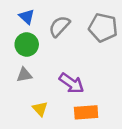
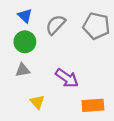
orange rectangle: (86, 112) -> (93, 105), moved

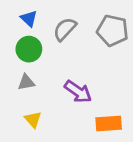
yellow triangle: (37, 102) -> (33, 119), moved

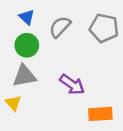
gray triangle: (26, 82) -> (24, 76), size x1.5
yellow triangle: (33, 119) -> (13, 103), moved

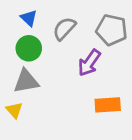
purple arrow: (72, 85) -> (89, 63), moved, turned 90
orange rectangle: (100, 114) -> (108, 105), moved

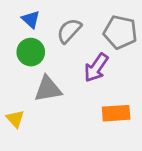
gray triangle: (26, 81) -> (48, 89), moved

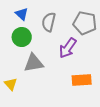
gray semicircle: (69, 31) -> (49, 22), turned -30

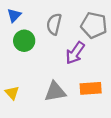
blue triangle: (22, 14) -> (14, 15), moved, turned 32
gray triangle: (34, 63) -> (55, 92), moved

